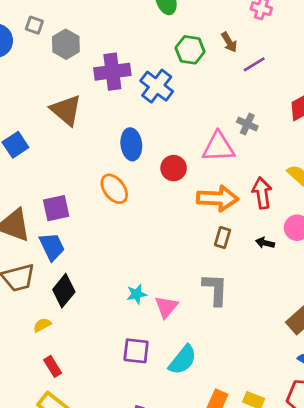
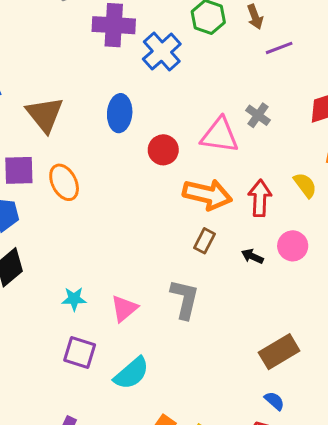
brown triangle: (66, 110) -> (45, 114), moved
orange ellipse: (114, 189) -> (64, 182), moved
cyan star: (136, 294) -> (74, 299), moved

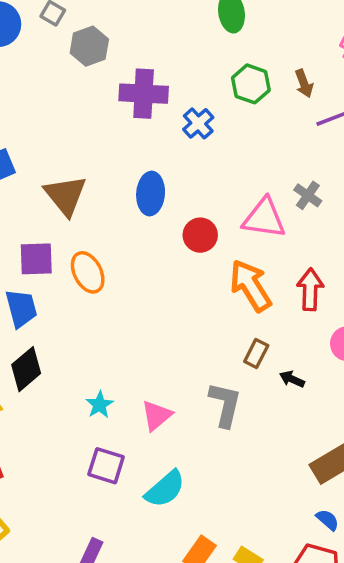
blue cross: (162, 52) -> (198, 123), size x0.7
orange arrow: (207, 194) -> (251, 286), turned -135
brown rectangle: (205, 241) -> (256, 354), moved
black arrow: (252, 256) -> (292, 379), moved
cyan star: (74, 299) -> (99, 405), turned -30

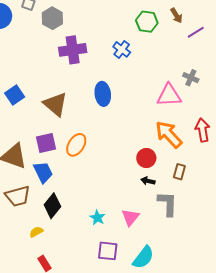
purple cross: (144, 94) -> (73, 50), moved
red circle: (200, 235) -> (146, 158), moved
orange ellipse: (88, 272) -> (76, 145), turned 70
black arrow: (292, 379) -> (148, 181), moved

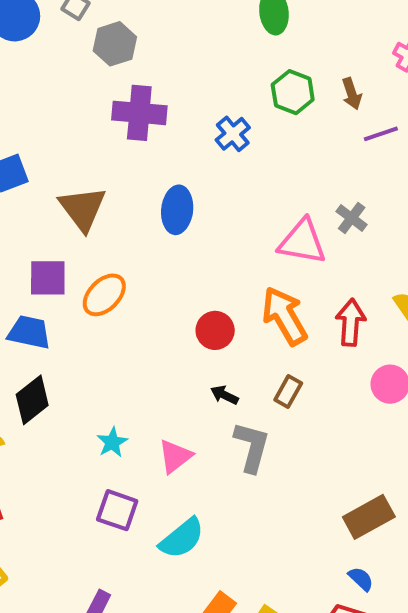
red circle: (146, 158) -> (215, 330), moved
blue trapezoid: (43, 172) -> (29, 332), turned -65

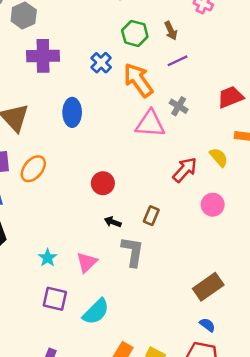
purple line: (381, 134) -> (178, 61), moved
orange arrow: (285, 316) -> (138, 80), moved
red arrow: (351, 322) -> (185, 170), turned 44

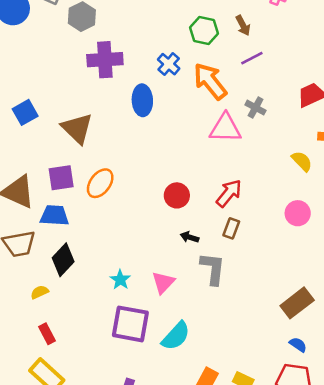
blue ellipse: (72, 112) -> (142, 100), moved
red arrow: (185, 170) -> (229, 193), moved
purple square: (55, 299) -> (130, 324), size x1.4

